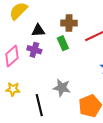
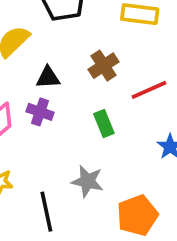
brown cross: (69, 23) -> (104, 66), turned -35
green rectangle: (63, 43) -> (104, 123), moved

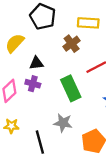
brown cross: (104, 66) -> (72, 44), moved
green rectangle: (104, 123) -> (71, 88), size x1.6

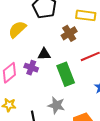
black triangle: (36, 63) -> (44, 54), moved

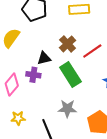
brown cross: (69, 33) -> (68, 44), moved

